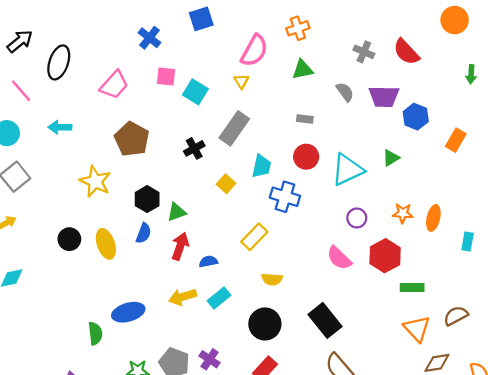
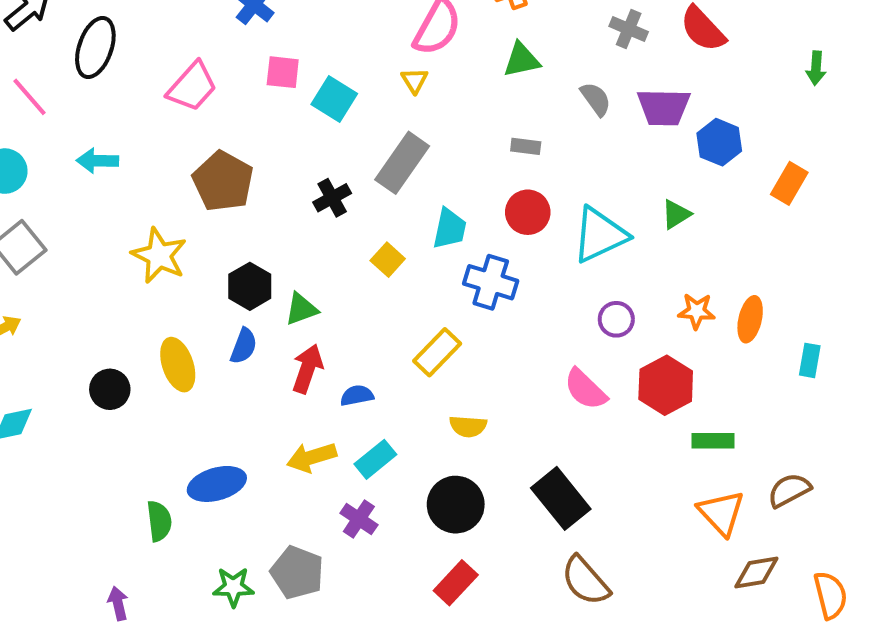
black circle: (69, 239) -> (110, 389), moved
purple cross: (210, 359) -> (359, 519), moved

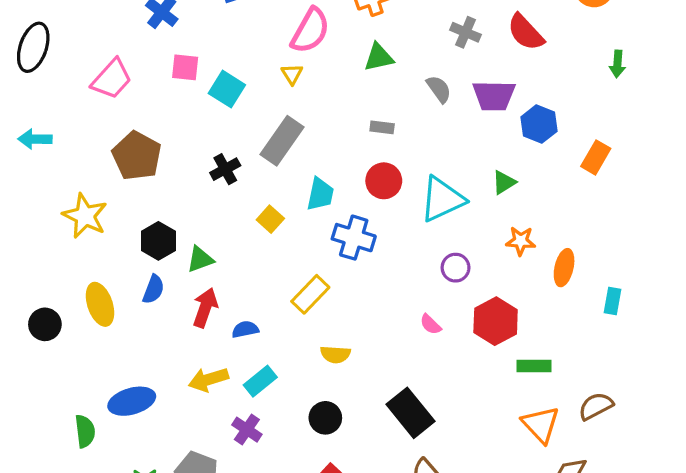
orange star: (697, 311) -> (521, 241), moved
pink semicircle: (585, 389) -> (430, 324), size x0.6
black circle: (456, 505) -> (325, 418), size x0.7

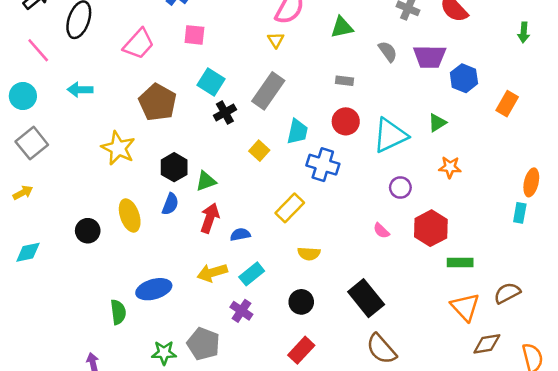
cyan square: (227, 89) -> (211, 82), moved
orange ellipse: (564, 268) -> (531, 182), moved

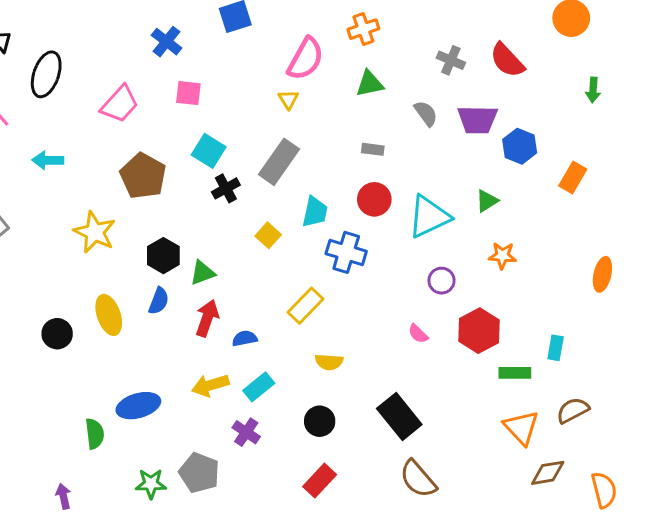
cyan rectangle: (520, 213) -> (556, 348), moved

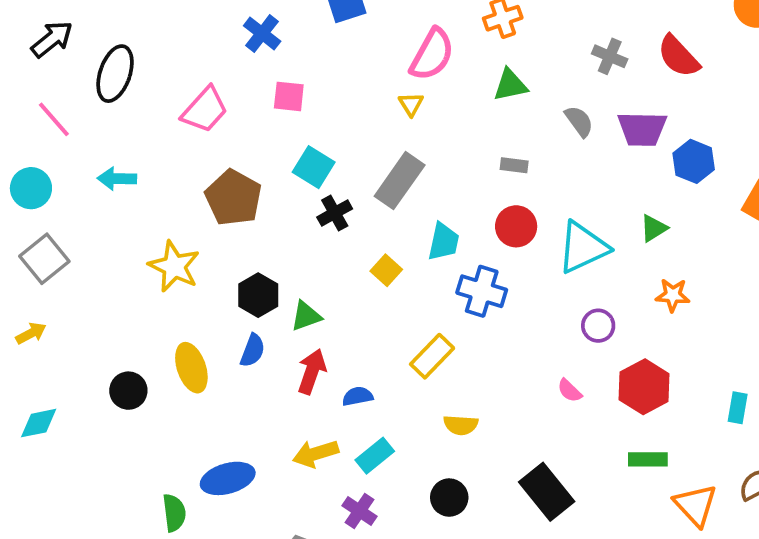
green rectangle: (515, 373) -> (648, 459), moved

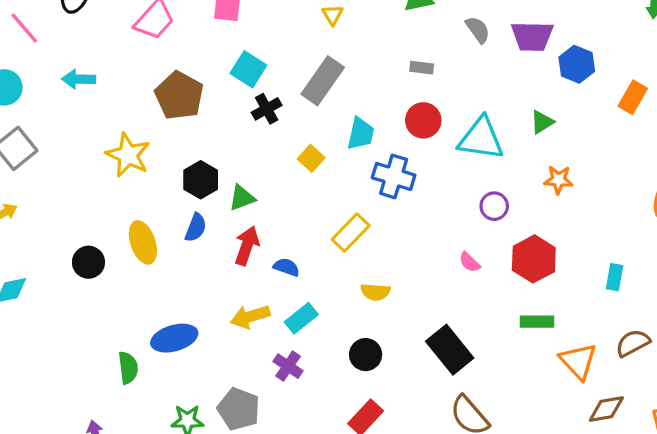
cyan triangle: (583, 247) -> (481, 139), turned 33
blue semicircle: (358, 396) -> (286, 267), turned 30

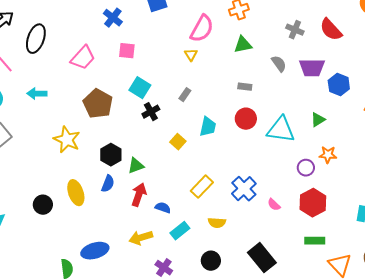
gray rectangle: (323, 81) -> (185, 95), size x0.5
blue cross: (394, 176) -> (244, 189), moved, turned 30
purple circle: (494, 206) -> (306, 168), moved
cyan rectangle: (301, 318) -> (180, 231), moved

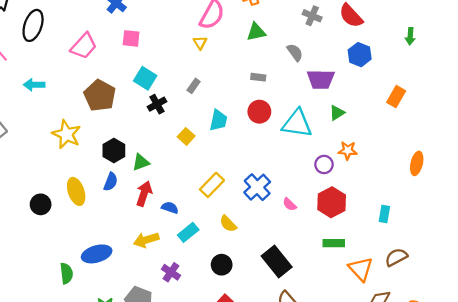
purple trapezoid: (312, 68) -> (321, 79), moved
blue hexagon: (339, 85) -> (360, 55), moved
yellow semicircle: (217, 223) -> (228, 224), turned 42

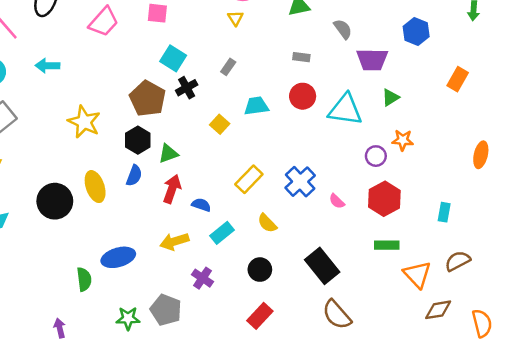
brown pentagon: (100, 96) -> (148, 99), moved
cyan trapezoid: (218, 120) -> (256, 106), turned -110
black circle: (41, 204) -> (55, 201), size x1.5

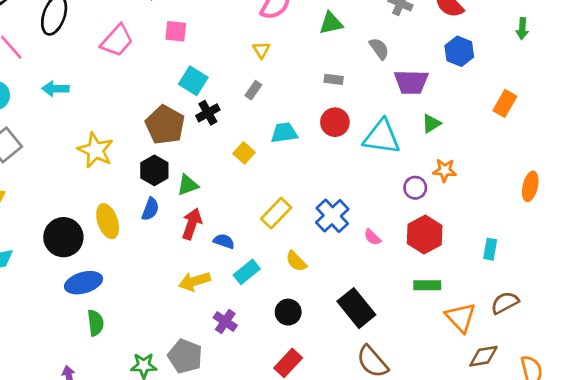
yellow triangle: (235, 18) -> (261, 50), moved
blue ellipse: (118, 257) -> (83, 283), moved

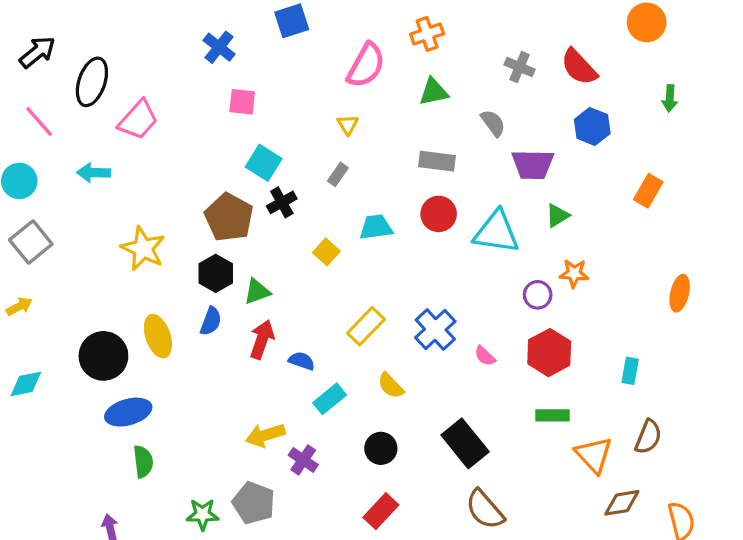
pink trapezoid: (117, 41) -> (138, 120), moved
gray rectangle: (334, 79) -> (437, 161), size x1.5
yellow arrow: (195, 281) -> (265, 435), moved
brown semicircle: (505, 303) -> (648, 437), turned 140

